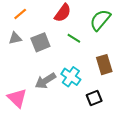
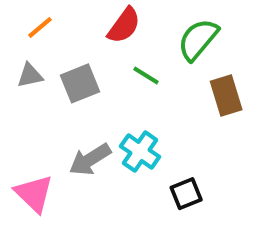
brown rectangle: (104, 65) -> (226, 95), moved

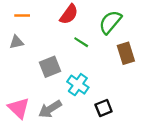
orange line: (40, 27) -> (22, 15), turned 40
gray square: (80, 83) -> (50, 67), moved
gray arrow: (90, 160) -> (50, 109), moved

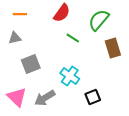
gray square: (50, 67) -> (31, 64), moved

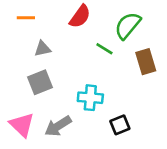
gray triangle: (15, 38) -> (43, 49), moved
green line: (73, 38) -> (104, 49), moved
cyan cross: (70, 76) -> (90, 98), turned -30

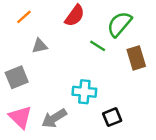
orange line: (26, 18) -> (24, 17), turned -42
gray square: (40, 82) -> (17, 77), moved

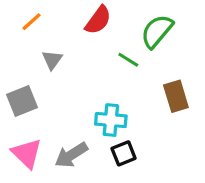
gray triangle: (40, 46) -> (52, 60), turned -42
brown rectangle: (136, 58) -> (176, 96), moved
black square: (112, 117) -> (124, 153), moved

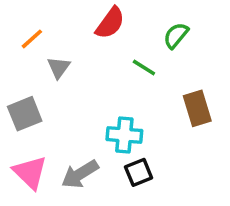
orange line: (32, 22) -> (32, 39), moved
green semicircle: (157, 31) -> (176, 35), size x0.7

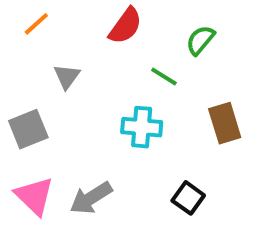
orange line: (32, 39) -> (36, 24), moved
cyan cross: (124, 135) -> (142, 127), moved
black square: (139, 172) -> (188, 198), moved, turned -32

